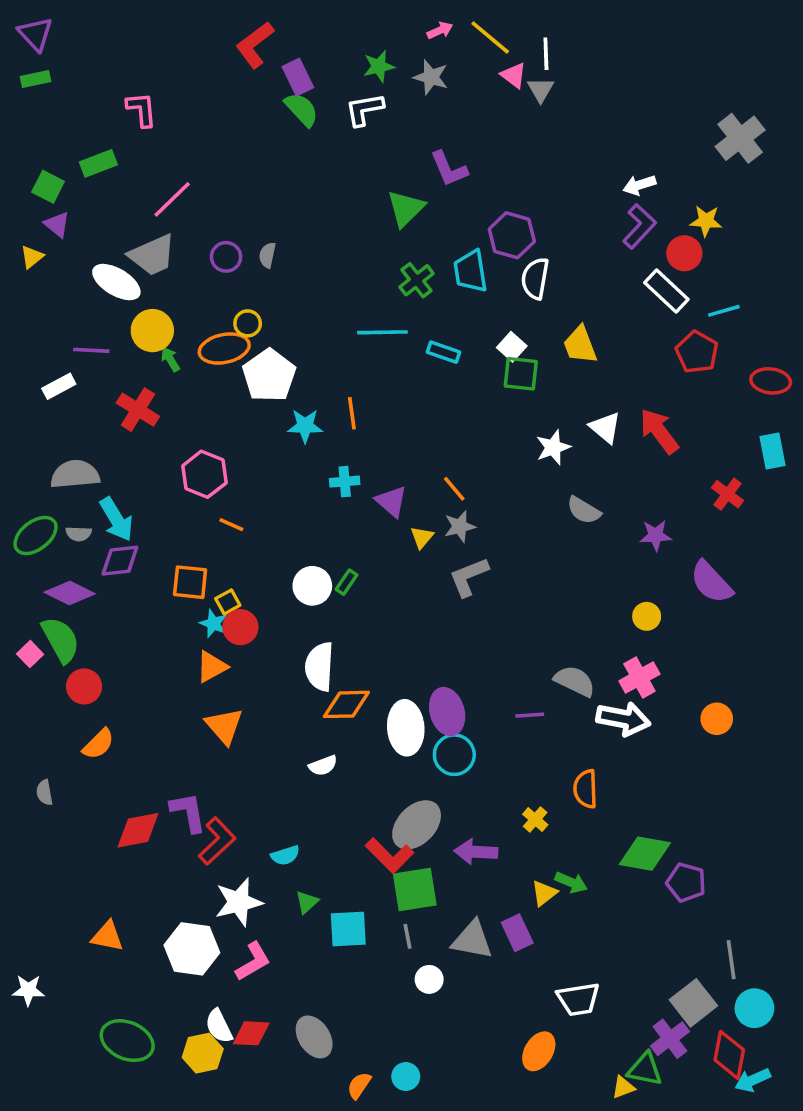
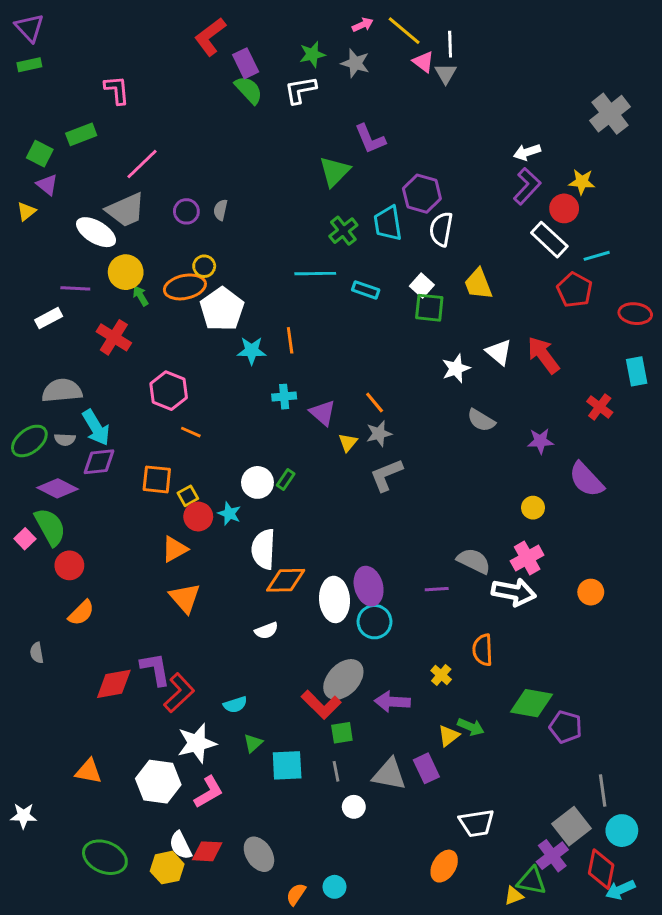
cyan star: (213, 624) -> (229, 514), moved
green square: (415, 890) -> (342, 733), size x0.6

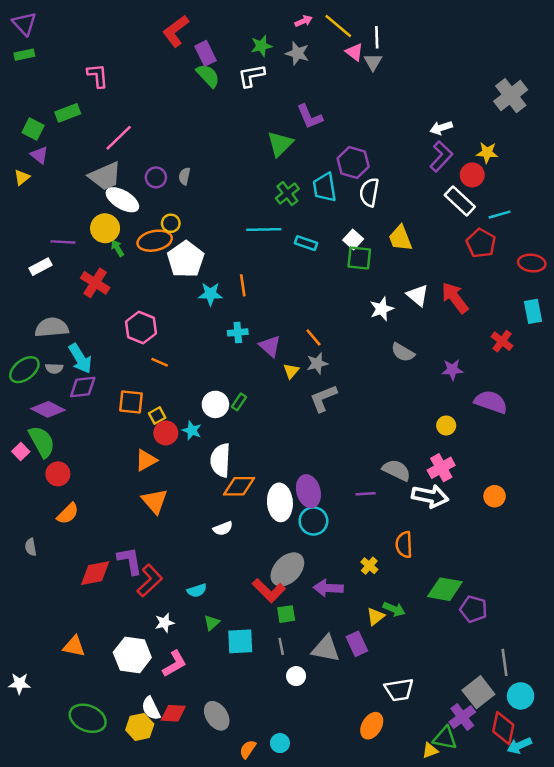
white ellipse: (96, 232) -> (122, 200), moved
purple semicircle: (586, 479) -> (491, 402), turned 152
white star: (197, 743) -> (165, 623), size x0.6

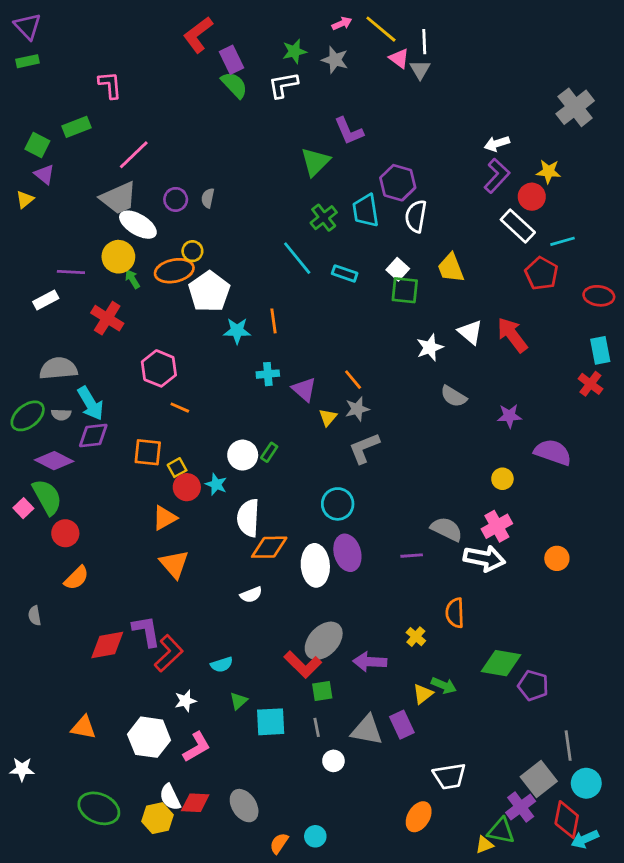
cyan line: (264, 229) -> (297, 258), turned 52
red cross: (502, 341) -> (590, 384), moved
cyan circle: (313, 521) -> (338, 504), moved

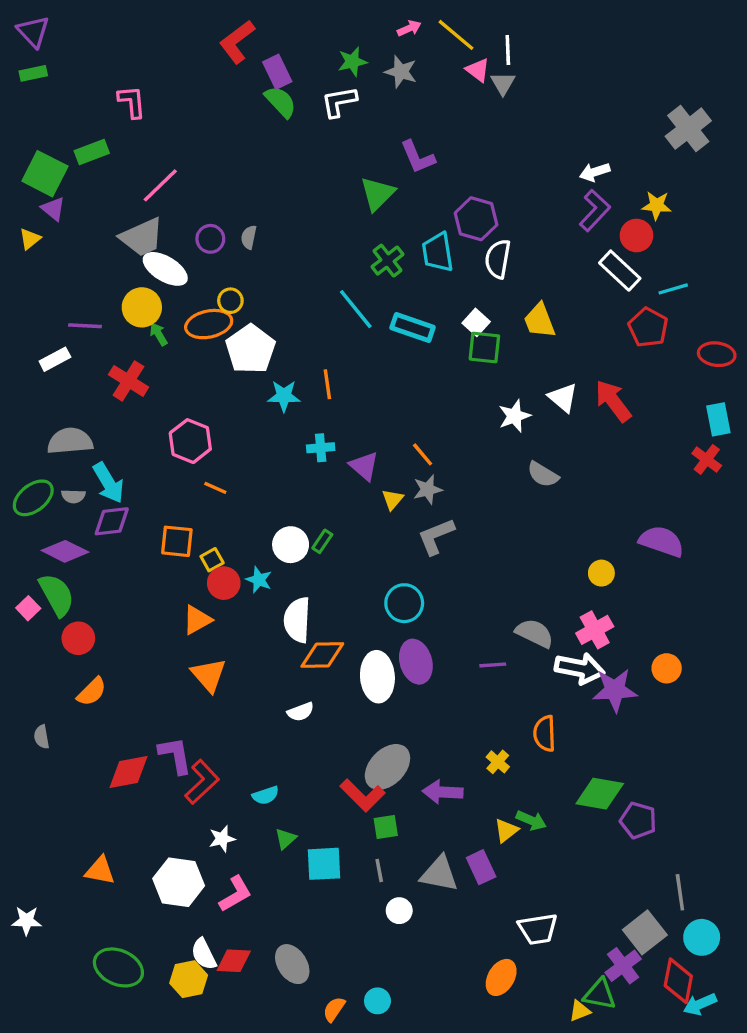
green square: (37, 145) -> (45, 174), size x1.5
cyan rectangle: (345, 273) -> (413, 327), size x1.4
purple star: (509, 416) -> (615, 690), moved, size x1.5

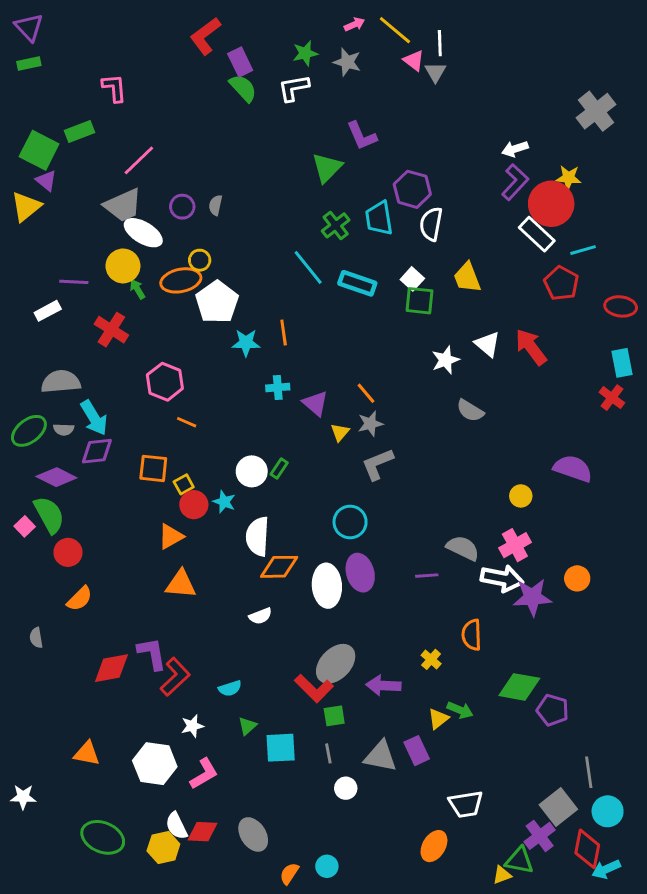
red circle: (636, 236) -> (551, 204), size x1.6
yellow triangle: (30, 239) -> (26, 207), size x1.6
orange triangle: (209, 675) -> (181, 584), turned -44

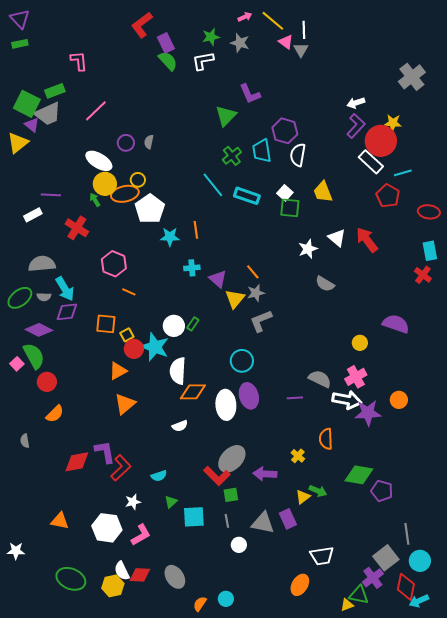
gray trapezoid: (123, 205) -> (48, 114), moved
yellow circle: (123, 266) -> (105, 184), moved
yellow triangle: (340, 432) -> (235, 299), size x1.5
cyan star: (224, 502) -> (155, 347), size x1.8
orange triangle: (181, 584) -> (125, 404), turned -45

